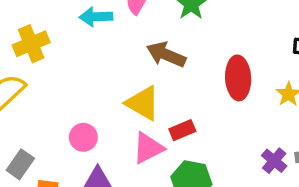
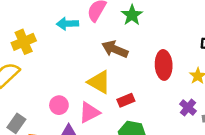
pink triangle: (148, 148) -> (89, 112), moved
purple cross: (274, 161) -> (188, 108), moved

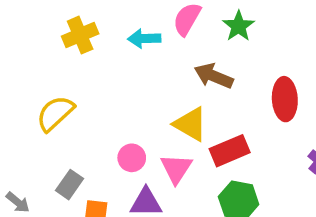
yellow cross: (24, 42) -> (80, 35), moved
red rectangle: (126, 100) -> (230, 151), size x1.5
pink triangle: (89, 112) -> (176, 169), turned -30

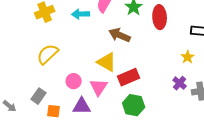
red ellipse: (285, 99) -> (160, 17), moved
yellow semicircle: (55, 113) -> (48, 54), moved

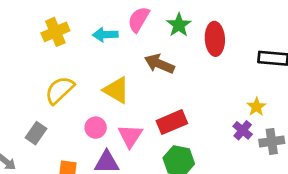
yellow star: (188, 57) -> (256, 107), moved
yellow triangle: (107, 62) -> (116, 90), moved
gray rectangle: (39, 96) -> (36, 133), moved

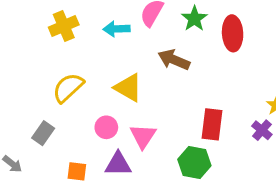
red rectangle: (172, 122) -> (212, 124), moved, turned -60

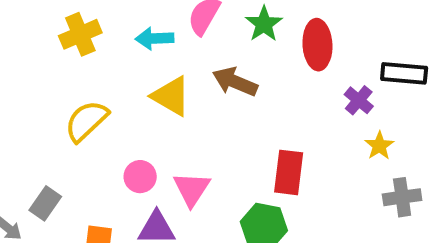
yellow triangle: (128, 88) -> (171, 96), moved
purple cross: (262, 130) -> (359, 100), moved
gray rectangle: (43, 133) -> (45, 203), moved

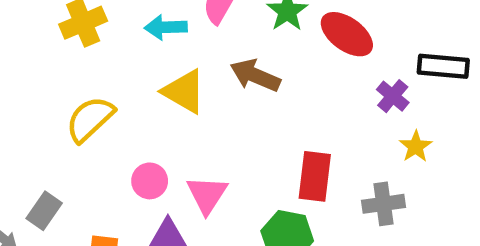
red ellipse: (317, 45) -> (347, 34), turned -51
gray cross: (402, 197) -> (384, 204), moved

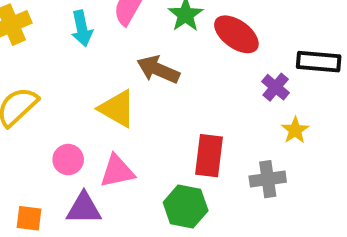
cyan arrow: (166, 27) -> (82, 28), turned -100
yellow triangle: (184, 91) -> (117, 109), moved
pink triangle: (207, 195) -> (117, 171), turned 45

